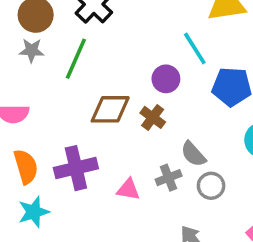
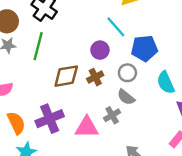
brown cross: (153, 117) -> (95, 77), turned 35
gray circle: (211, 186) -> (127, 73), moved
pink triangle: (128, 189) -> (87, 127), size x1.5

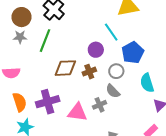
blue pentagon: (144, 48) -> (133, 53), turned -30

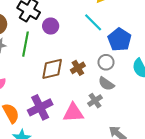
purple circle: (96, 50) -> (51, 26), moved

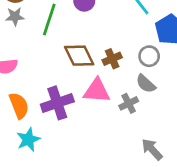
brown diamond: (52, 69) -> (79, 56), turned 70
pink triangle: (73, 113) -> (97, 91), moved

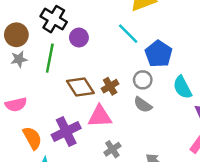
gray cross: (129, 103) -> (112, 149), moved

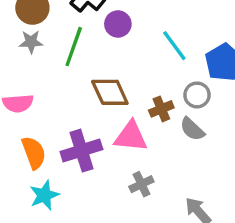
cyan line: (128, 34) -> (174, 46), moved
brown cross: (110, 86) -> (161, 109), moved

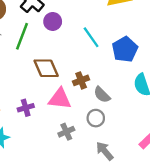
gray circle: (197, 95) -> (96, 118), moved
purple cross: (81, 151) -> (26, 108), size x0.6

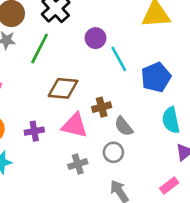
purple circle: (53, 21) -> (96, 38), moved
brown diamond: (46, 68) -> (63, 88), turned -68

